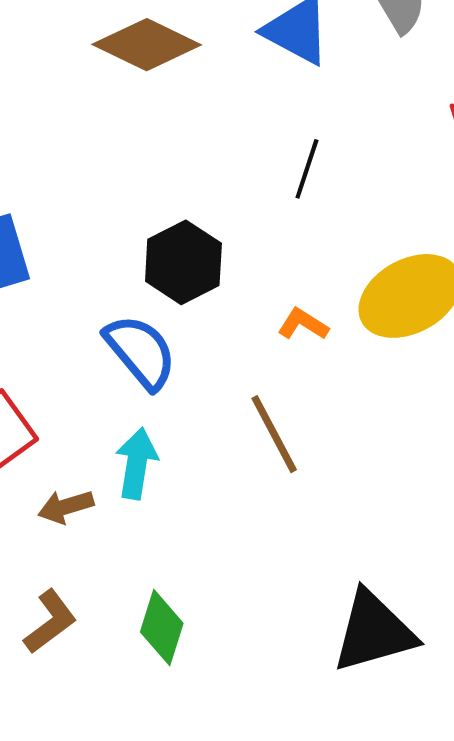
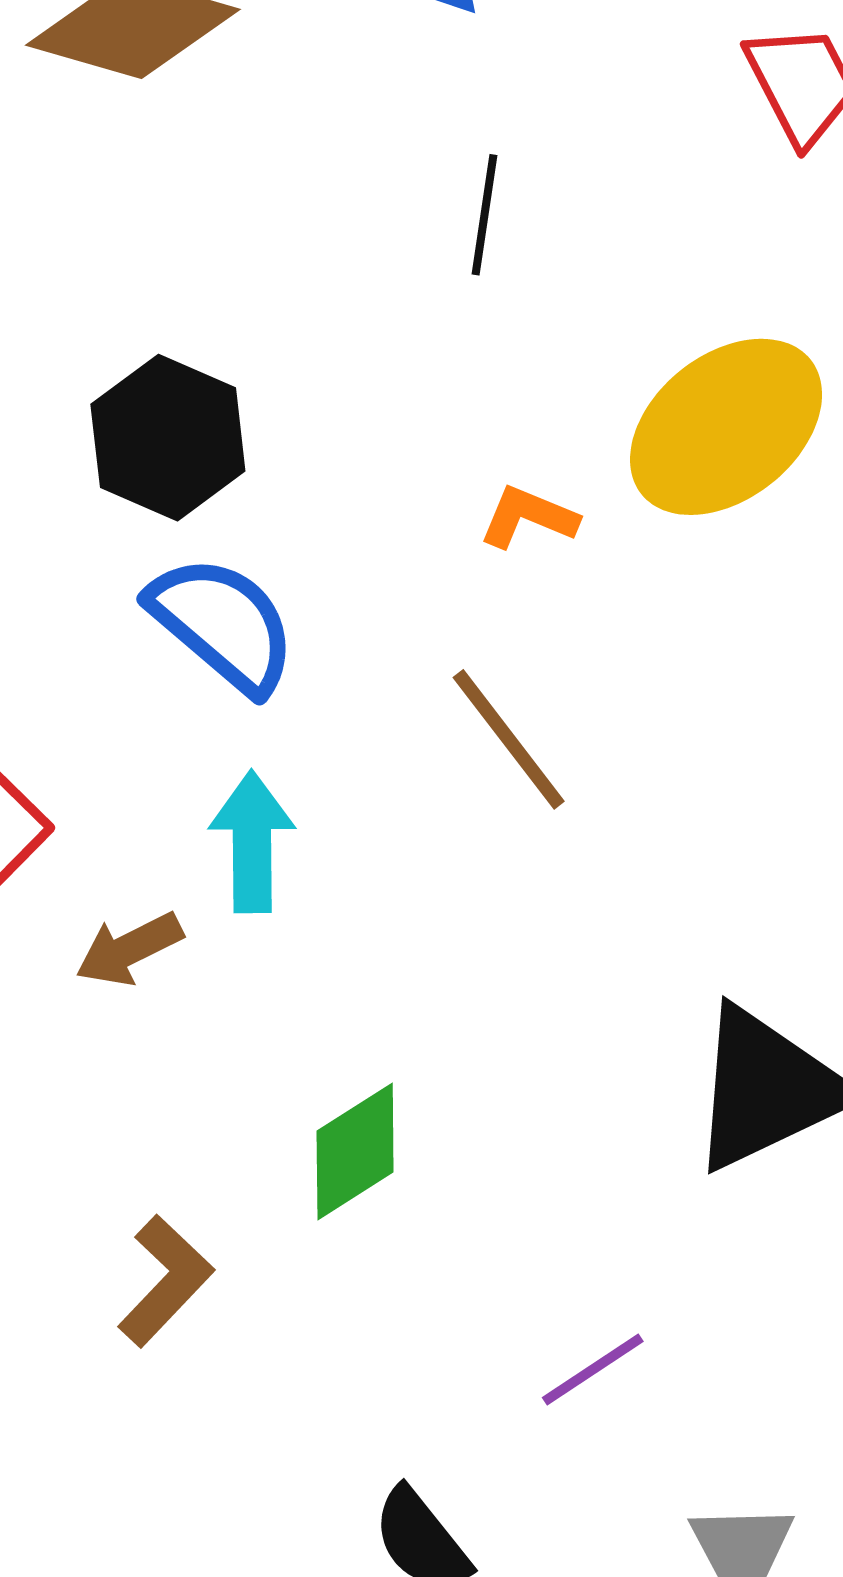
black hexagon: (183, 262) -> (168, 438), moved
brown L-shape: (50, 622) -> (166, 1281), moved
green diamond: (162, 628) -> (355, 1151), turned 50

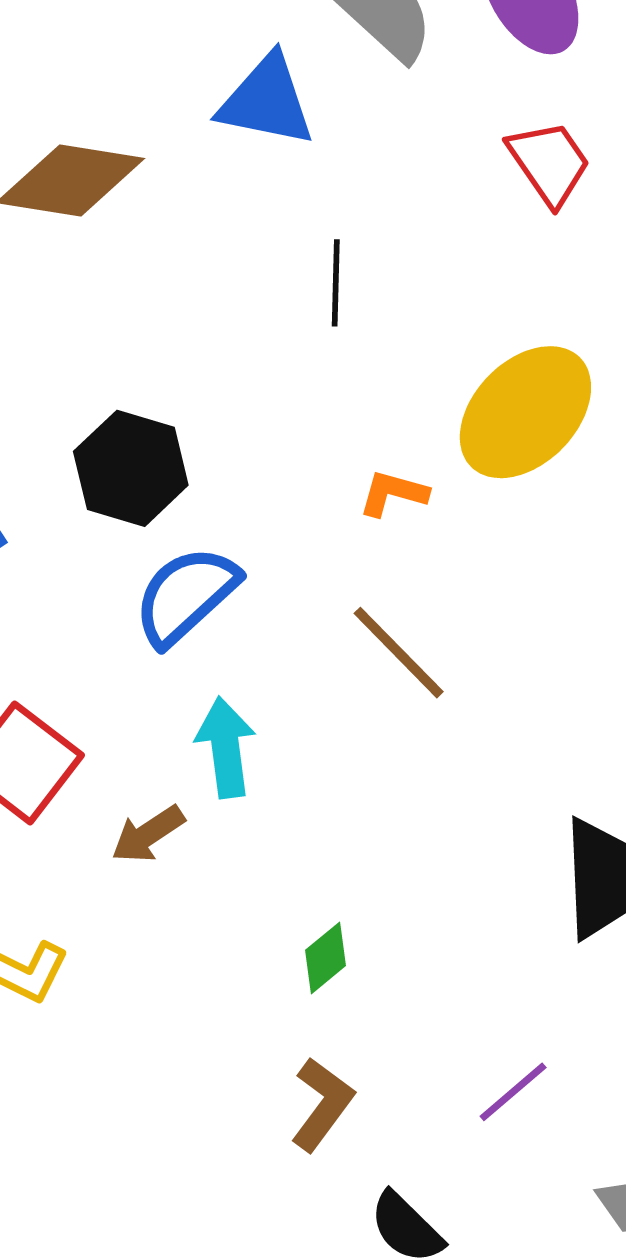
blue semicircle: (223, 624) -> (186, 596), turned -76
green diamond: (355, 1151) -> (326, 958), size x0.7
brown L-shape: (166, 1281) -> (322, 1104), moved

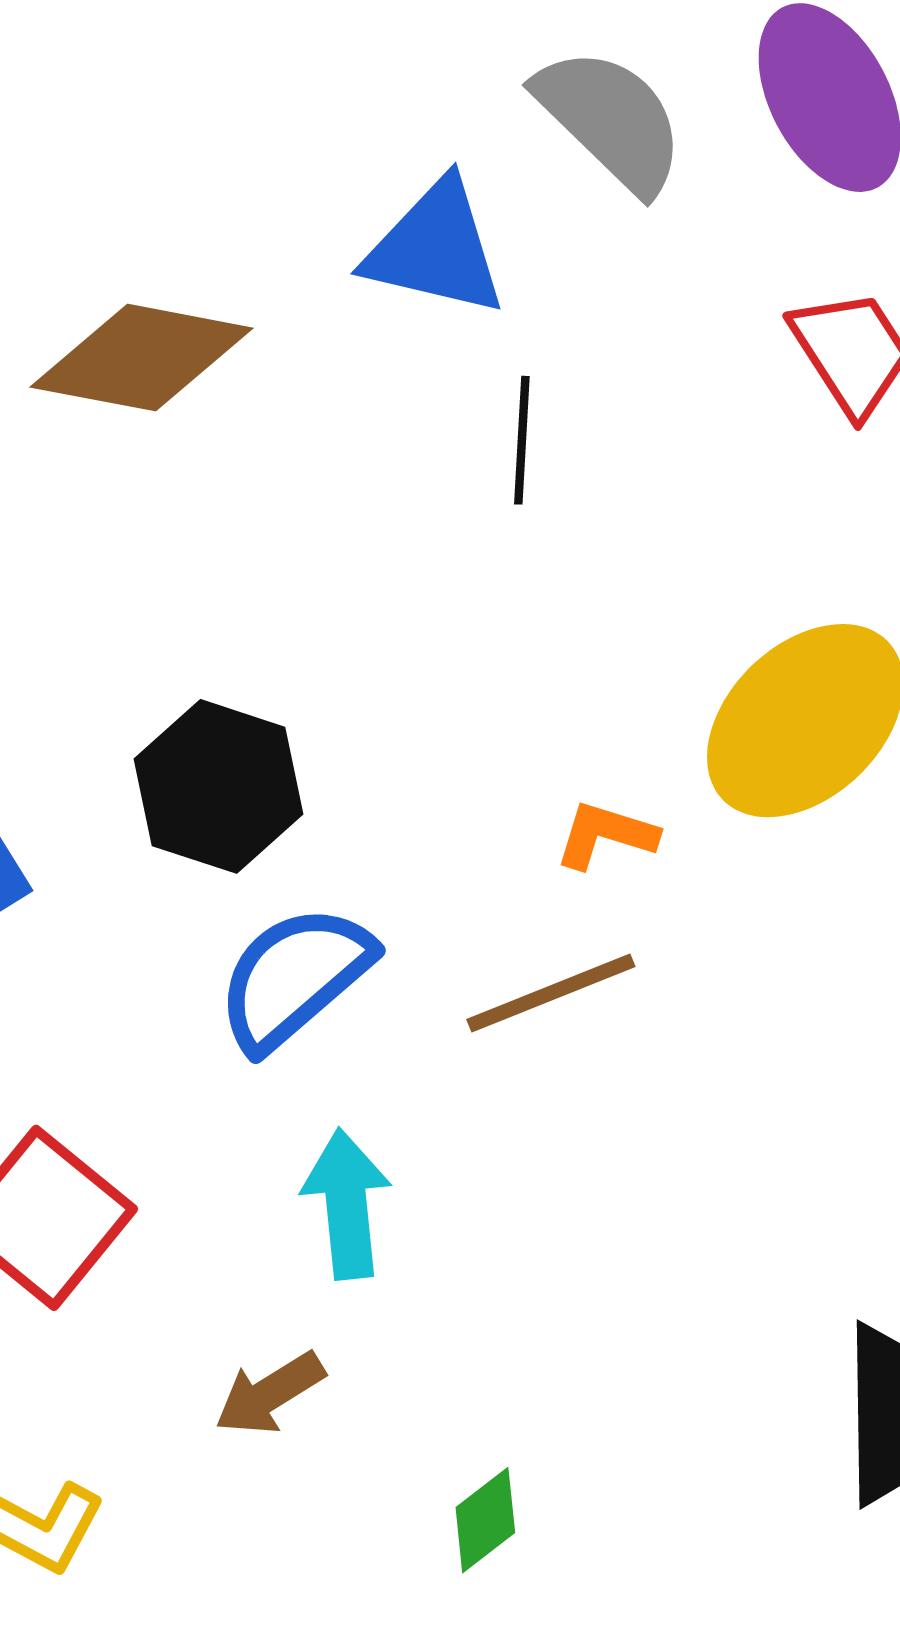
black line: (336, 283) -> (522, 440), moved
brown line: (399, 653) -> (551, 993), moved, turned -69
brown arrow: (148, 834) -> (270, 1394), moved

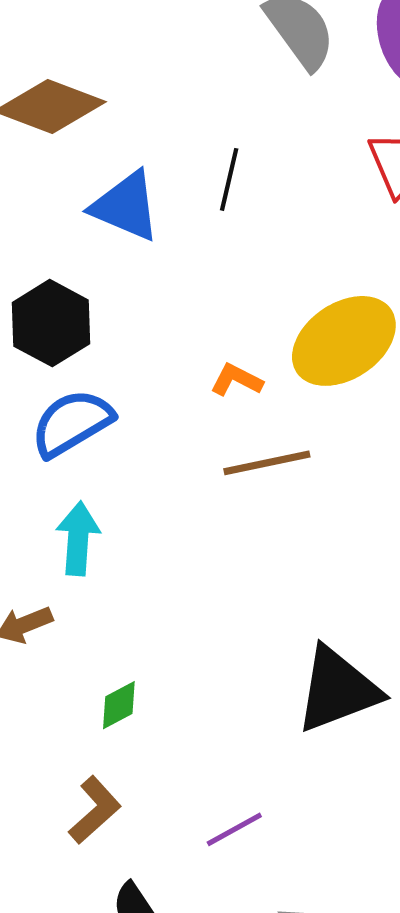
blue triangle: (436, 248) -> (126, 206), moved
brown line: (551, 993) -> (267, 463), moved

